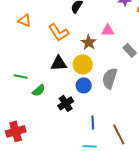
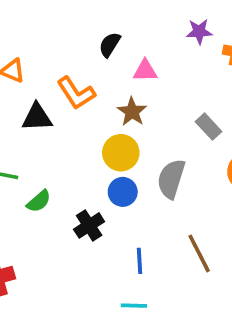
pink triangle: (108, 30) -> (145, 71), moved
black triangle: (59, 63) -> (37, 117), moved
brown line: (119, 134) -> (199, 253), moved

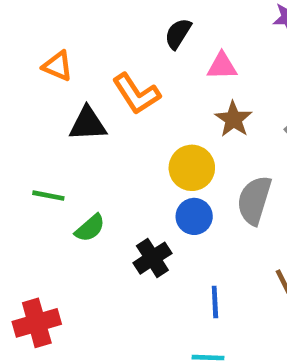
brown star: (132, 112) -> (233, 119), moved

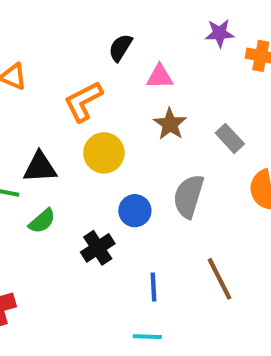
orange L-shape: (136, 94) -> (83, 101), turned 96
black triangle: (88, 124) -> (40, 167), moved
yellow circle: (192, 168) -> (104, 153), moved

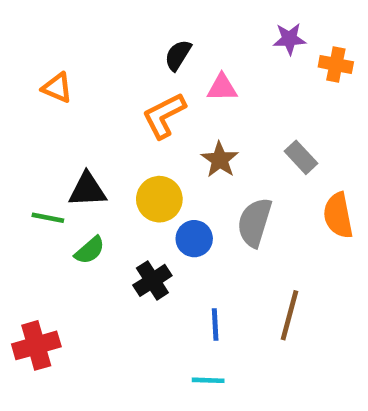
orange L-shape: (83, 101) -> (164, 116), moved
brown star: (170, 124) -> (220, 160), moved
yellow circle: (104, 153) -> (159, 199), moved
brown line: (220, 279) -> (289, 315), turned 42

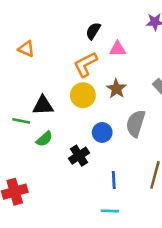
yellow circle: (159, 199) -> (83, 95), moved

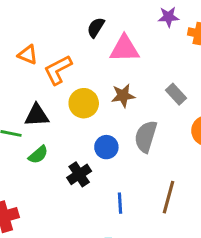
orange triangle: (26, 49) -> (28, 55), moved
pink triangle: (118, 49) -> (125, 49), size x1.5
orange L-shape: (85, 64) -> (58, 70), moved
brown star: (116, 89) -> (123, 96), turned 30

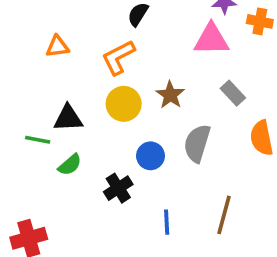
pink triangle: (125, 49) -> (211, 39), moved
orange triangle: (28, 55) -> (57, 47), turned -30
orange L-shape: (58, 70) -> (118, 57), moved
brown star: (123, 96) -> (170, 95), turned -30

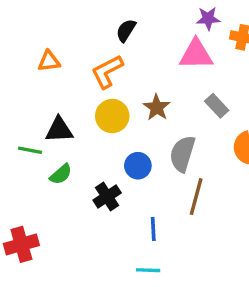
brown line: (224, 215) -> (196, 197), moved

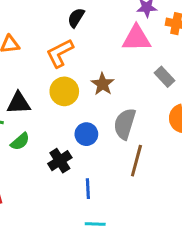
gray rectangle: (217, 106) -> (164, 77), moved
blue line: (153, 229) -> (88, 189), moved

